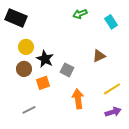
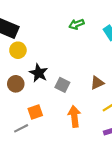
yellow circle: (26, 47) -> (18, 50), moved
brown triangle: (99, 56) -> (97, 83), moved
orange square: (43, 83) -> (35, 112), moved

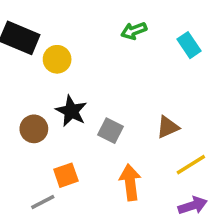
yellow circle: (18, 50) -> (57, 59), moved

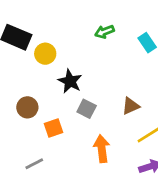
black star: (71, 111) -> (70, 81), moved
orange square: (66, 175) -> (54, 128), moved

